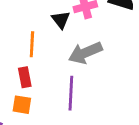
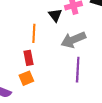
purple line: (71, 93) -> (78, 70), moved
orange square: (22, 105) -> (26, 78), turned -32

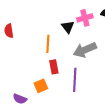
red rectangle: (29, 58) -> (54, 67), moved
purple line: (78, 70) -> (75, 80), moved

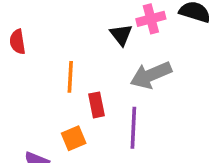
orange line: (48, 44) -> (70, 77), moved

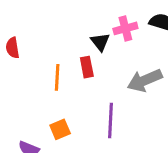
gray arrow: (151, 75) -> (145, 80), moved
red rectangle: (97, 105) -> (87, 67), moved

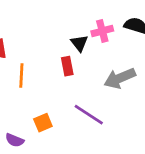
orange line: (57, 77) -> (21, 75), moved
purple line: (111, 121) -> (89, 115), turned -60

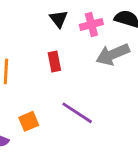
black triangle: (79, 43) -> (59, 19), moved
gray arrow: (120, 78) -> (113, 54), moved

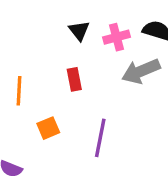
purple line: (77, 113) -> (100, 138), turned 68
orange square: (29, 121) -> (48, 128), moved

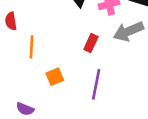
red rectangle: (74, 79) -> (91, 43), moved, turned 36

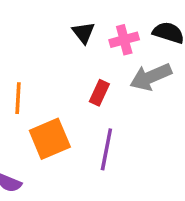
orange square: (55, 77) -> (50, 139), size x1.6

